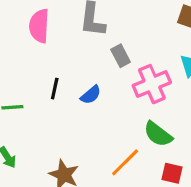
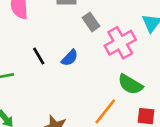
black line: (55, 89) -> (39, 56), turned -36

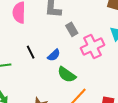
green semicircle: (130, 84) -> (67, 75), moved

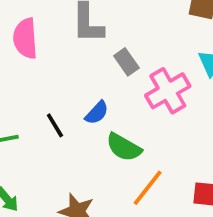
black line: (31, 52) -> (55, 125), moved

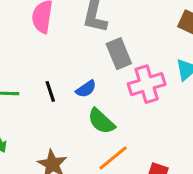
gray rectangle: (126, 62) -> (119, 54), size x1.4

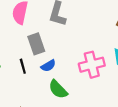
gray rectangle: (119, 54) -> (36, 44), moved

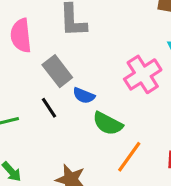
blue semicircle: (48, 66) -> (84, 96), turned 72

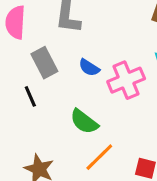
blue semicircle: (84, 96) -> (89, 68), moved

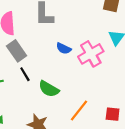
gray rectangle: (44, 63) -> (17, 51), moved
green semicircle: (84, 122) -> (49, 89), moved

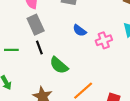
pink cross: (91, 54) -> (104, 40), size x0.7

